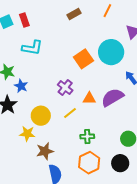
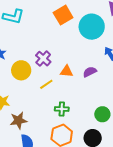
orange square: (83, 59) -> (63, 15), moved
purple semicircle: (112, 97) -> (90, 72), size x0.6
yellow circle: (41, 116) -> (21, 70), moved

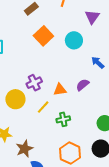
cyan circle: (92, 27) -> (74, 40), size x0.7
purple cross: (43, 59) -> (34, 83), turned 35
green cross: (62, 109) -> (63, 119), moved

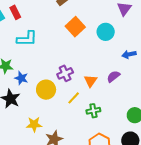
blue arrow: (98, 63) -> (129, 54), turned -56
orange triangle: (60, 90) -> (91, 81), turned -48

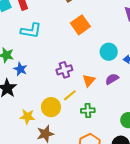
cyan circle: (106, 32) -> (109, 52), moved
yellow circle: (46, 90) -> (51, 107), moved

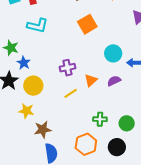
yellow circle: (51, 107) -> (33, 86), moved
green cross: (88, 111) -> (100, 119), moved

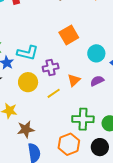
orange square: (87, 24) -> (69, 35), moved
cyan L-shape: (38, 26) -> (28, 53), moved
yellow circle: (33, 86) -> (28, 82), moved
green cross: (100, 119) -> (83, 119), size x1.5

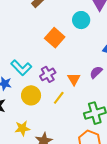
cyan L-shape: (28, 53) -> (21, 68), turned 50
cyan circle: (96, 53) -> (81, 20), moved

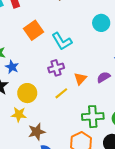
orange square: (55, 38) -> (34, 30), moved
cyan L-shape: (21, 68) -> (62, 41), moved
yellow circle: (31, 95) -> (27, 93), moved

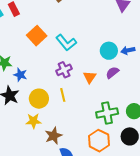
cyan circle: (101, 23) -> (109, 51), moved
yellow line: (61, 93) -> (63, 95), moved, turned -56

